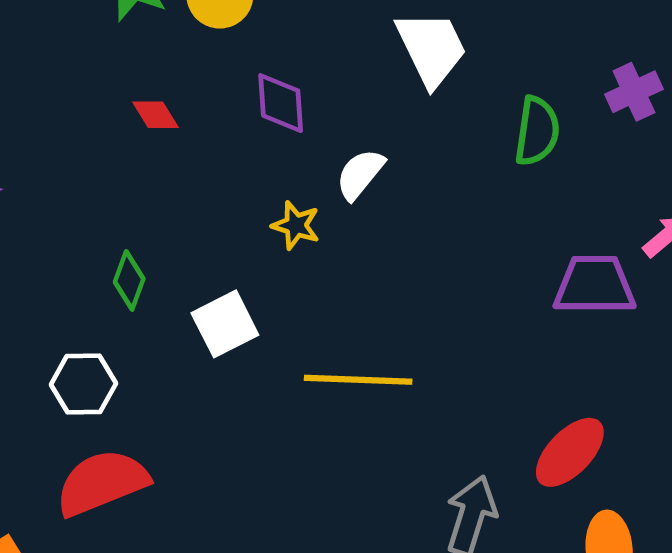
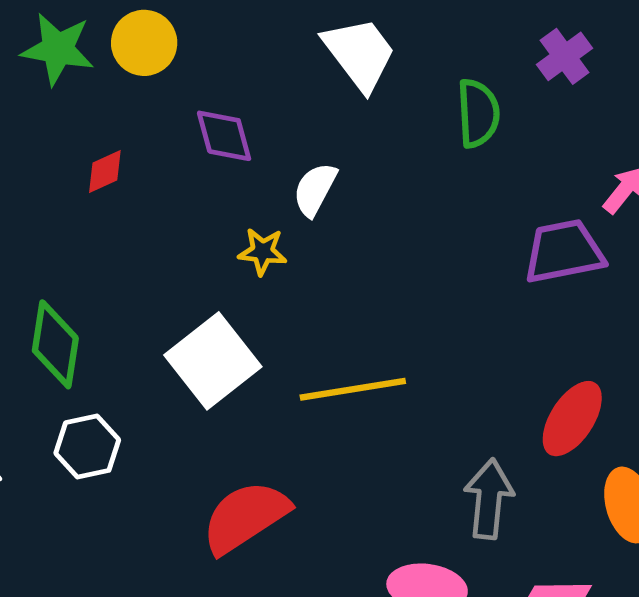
red diamond: (155, 115) -> (105, 172), turned -72
green diamond: (129, 280) -> (55, 344), moved, size x1.5
white square: (225, 324) -> (213, 361), size x1.4
red semicircle: (102, 483) -> (245, 517), moved

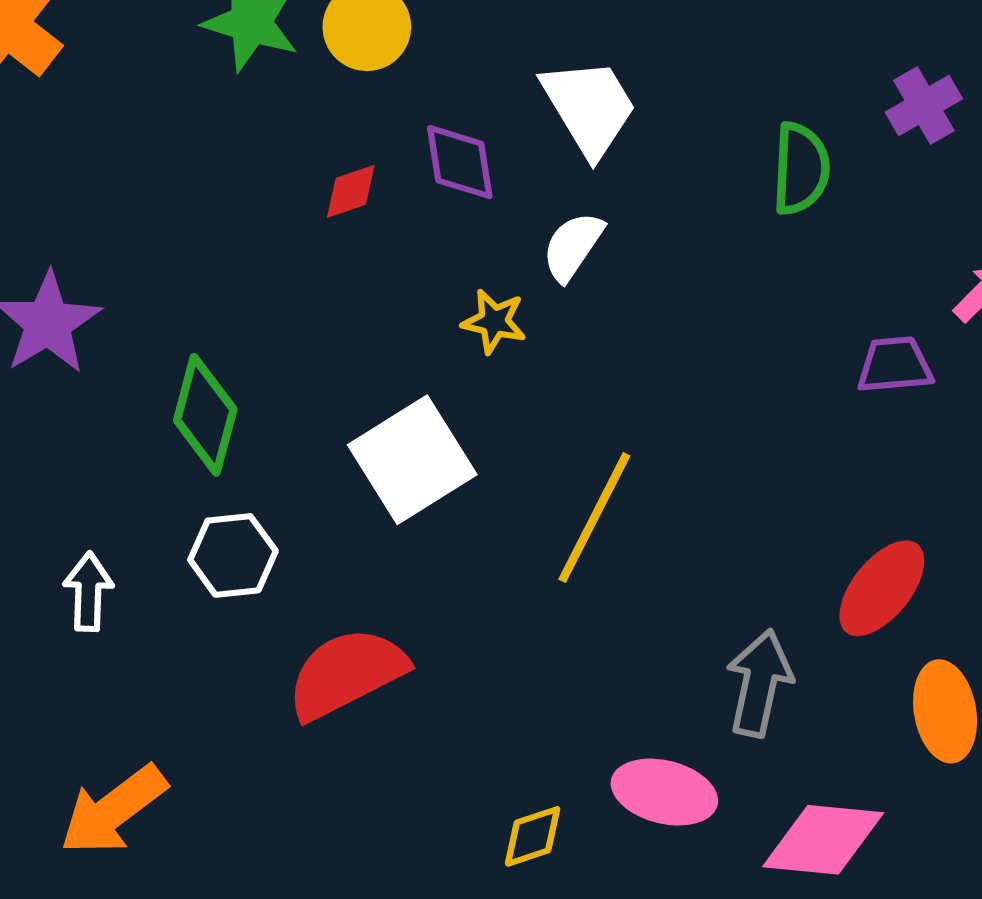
white trapezoid: (360, 54) -> (589, 107), moved
red diamond: (105, 172) -> (351, 191), moved
purple trapezoid: (564, 252) -> (895, 365), size x0.7
yellow line: (353, 389) -> (594, 518), turned -60
red semicircle: (245, 517) -> (347, 673), moved

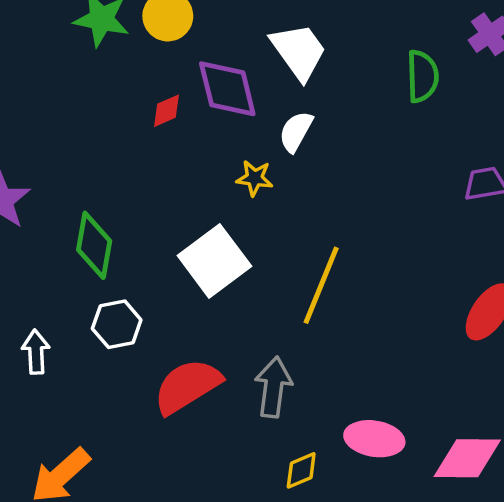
purple diamond: (460, 162) -> (227, 89), size x1.4
gray arrow: (759, 683) -> (273, 387), moved

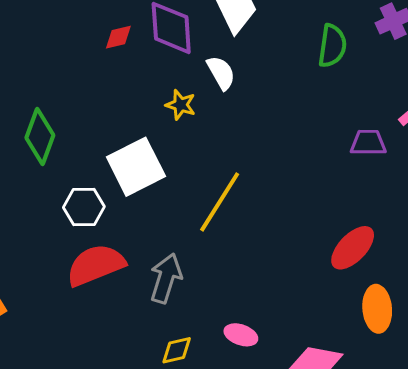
white semicircle: (296, 132) -> (221, 73), turned 111
white hexagon: (117, 324) -> (84, 207), moved
pink ellipse: (374, 439) -> (241, 335), size x0.7

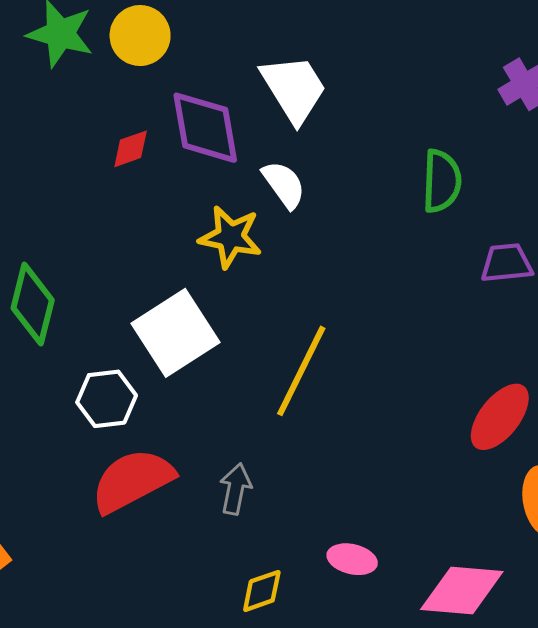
green semicircle: (332, 46) -> (442, 181), moved
yellow star: (181, 105) -> (230, 237), size x1.4
gray arrow: (166, 278) -> (235, 489), size x0.7

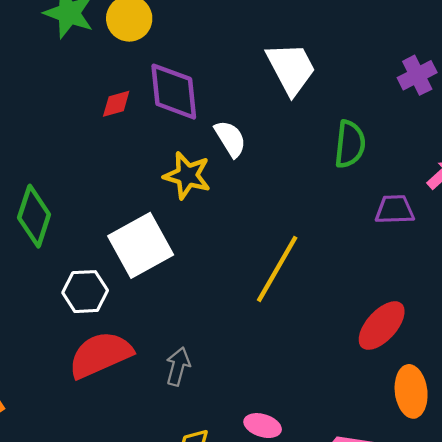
white trapezoid: (294, 89) -> (291, 68), moved
yellow line: (301, 371) -> (277, 269), moved

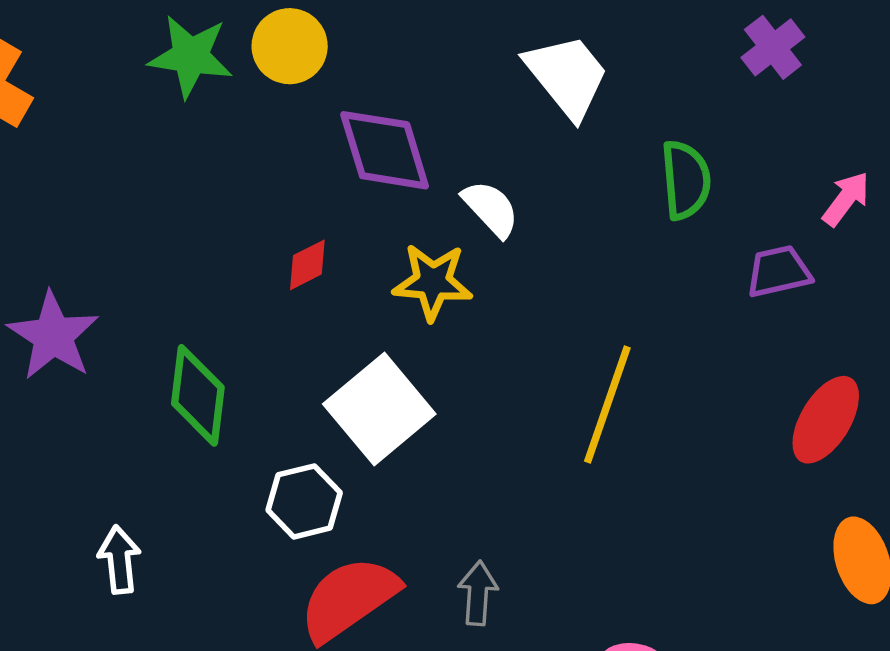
red diamond: (116, 104) -> (307, 265), moved
red ellipse: (382, 326) -> (826, 420), moved

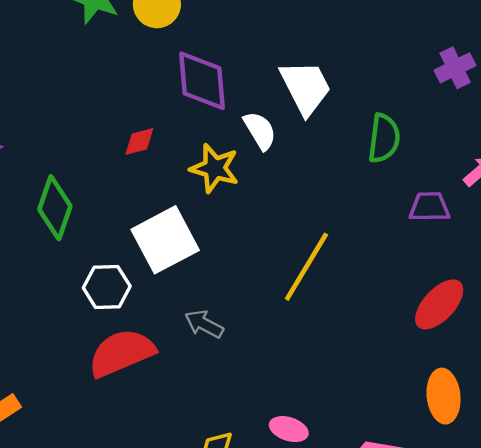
white trapezoid: (567, 76) -> (306, 87), moved
gray arrow: (478, 593) -> (204, 324), moved, turned -78

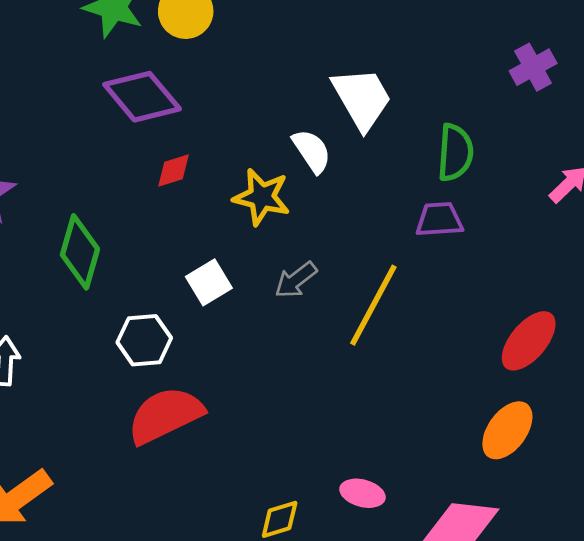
purple diamond: (202, 81) -> (142, 97), moved, turned -32
purple trapezoid: (429, 207) -> (439, 220), moved
white square: (165, 240) -> (209, 282), size x0.6
gray arrow: (204, 324) -> (296, 280), moved, turned -63
orange ellipse: (444, 396) -> (507, 430), moved, turned 45

